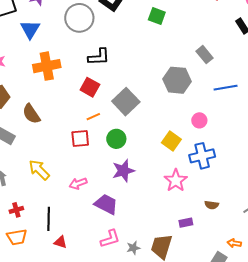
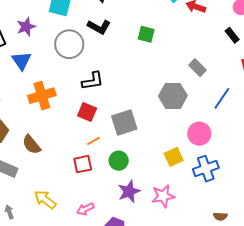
blue line: (226, 88) -> (222, 98), turned -40
gray square: (126, 102) -> (124, 123), turned 32
pink circle: (199, 120) -> (199, 134), size x1.5
yellow square: (171, 141) -> (174, 157), turned 36
pink star: (176, 180) -> (163, 196), moved, turned 30

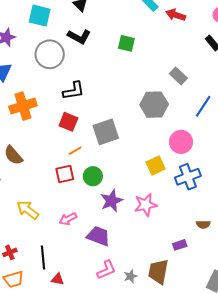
green circle: (119, 161) -> (93, 176), moved

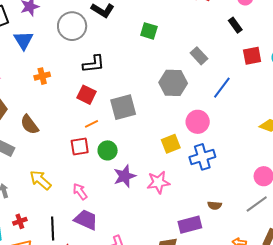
green square: (126, 43) -> (149, 31), moved
orange cross: (23, 106) -> (42, 76), size x0.6
pink arrow: (68, 219) -> (80, 192), turned 78
purple trapezoid: (98, 236) -> (86, 220), moved
purple rectangle: (180, 245) -> (190, 225), size x1.6

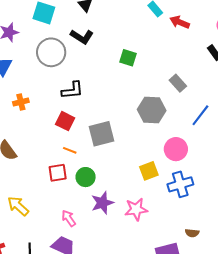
orange line: (91, 124) -> (70, 150), turned 48
pink arrow: (80, 192) -> (69, 218), moved

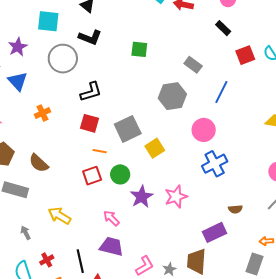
yellow square: (149, 171) -> (155, 148), moved

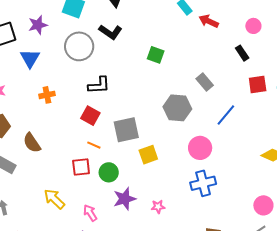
pink star: (176, 197) -> (158, 207), size x0.6
yellow arrow: (59, 216) -> (54, 199), moved

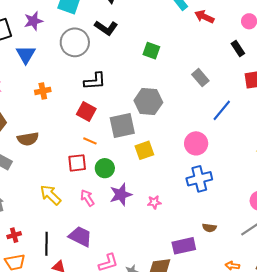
gray hexagon: (177, 108) -> (148, 101), moved
brown semicircle: (32, 143) -> (28, 139), turned -65
pink arrow: (90, 213) -> (87, 198), moved

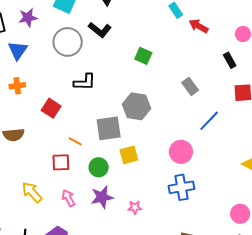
orange cross: (43, 91) -> (17, 86), moved
red square: (86, 112) -> (51, 108), moved
green circle: (105, 168) -> (99, 167), moved

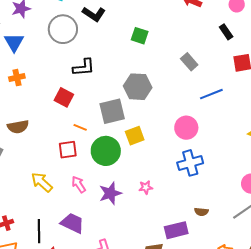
red square: (51, 108) -> (64, 97), moved
blue line: (209, 121) -> (211, 94), turned 30
green circle: (99, 167) -> (106, 151), size x1.5
purple star: (102, 197) -> (110, 193), moved

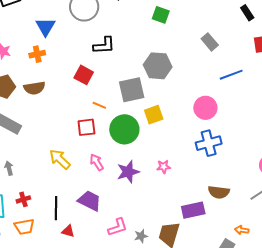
blue triangle: (14, 42) -> (45, 27), moved
brown semicircle: (18, 127) -> (34, 88), moved
brown semicircle: (201, 212) -> (219, 192), size x1.5

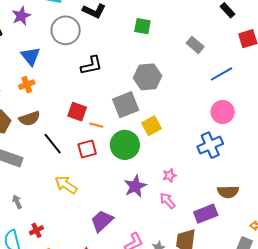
red square: (84, 75) -> (77, 112), moved
pink circle: (205, 108) -> (223, 112), moved
pink arrow: (97, 162) -> (168, 201), moved
purple trapezoid: (90, 201) -> (102, 221), turned -60
black line: (56, 208) -> (53, 144), moved, turned -30

